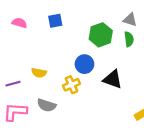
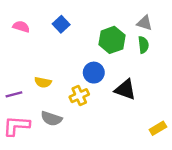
blue square: (55, 21) -> (61, 24), turned -32

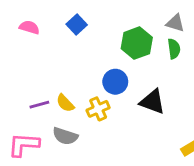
yellow semicircle: (43, 82) -> (65, 103), moved, turned 35
purple line: (14, 94) -> (39, 105), moved

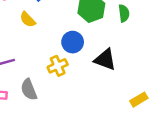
yellow semicircle: (65, 103) -> (28, 20), moved
gray semicircle: (65, 136) -> (29, 90), turned 50

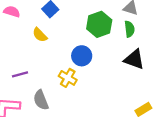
black triangle: (105, 60) -> (134, 59), moved
yellow cross: (58, 66) -> (68, 78), turned -36

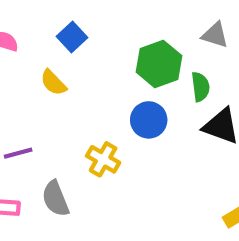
green semicircle: (129, 29) -> (200, 87), moved
blue circle: (82, 56) -> (149, 120), moved

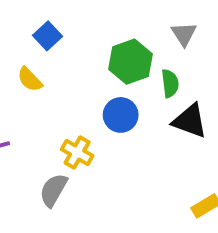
gray triangle: (215, 35) -> (184, 34), turned 40
gray semicircle: (55, 199) -> (53, 190), moved, turned 52

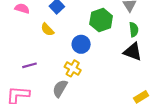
green semicircle: (170, 83) -> (134, 30), moved
blue circle: (121, 115) -> (81, 44), moved

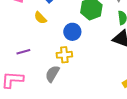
yellow cross: (73, 68) -> (64, 55), turned -35

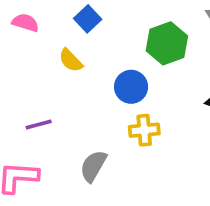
yellow cross: (64, 55) -> (144, 130), moved

